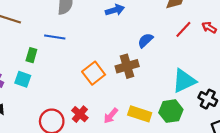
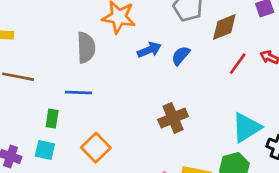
blue semicircle: (145, 40) -> (181, 56), moved
orange square: (94, 73) -> (96, 148), moved

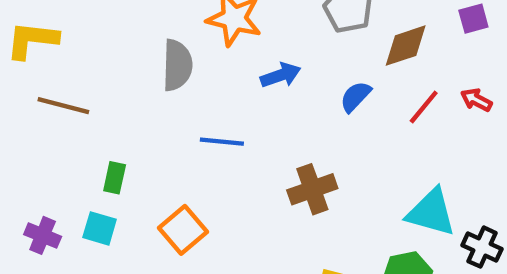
blue semicircle: (181, 56) -> (355, 97), moved
blue line: (78, 93) -> (222, 142), moved
cyan triangle: (246, 128) -> (431, 212), turned 44

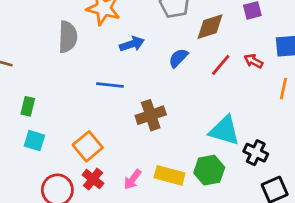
blue line: (222, 142) -> (110, 85), moved
cyan square: (100, 228) -> (34, 141), moved
orange square: (183, 230) -> (88, 146), moved

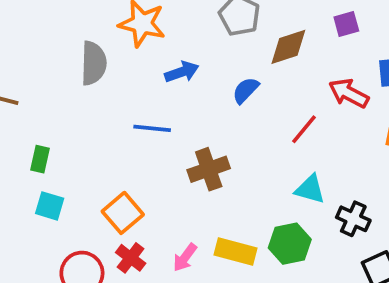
red arrow: (254, 61) -> (349, 93), size x1.5
red line: (221, 65) -> (304, 129), moved
cyan triangle: (224, 131) -> (310, 189), size x0.7

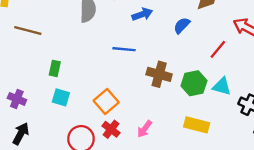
brown cross: (209, 169) -> (159, 74), turned 35
green hexagon: (290, 244) -> (194, 83), moved
yellow rectangle: (235, 252) -> (197, 125), moved

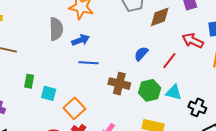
blue arrow: (142, 14) -> (81, 40), moved
blue semicircle: (182, 25) -> (141, 54), moved
cyan square: (61, 97) -> (49, 93), moved

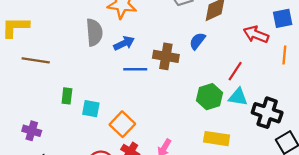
blue semicircle: (141, 54) -> (197, 41), moved
red line: (169, 61) -> (235, 71), moved
brown cross: (119, 84) -> (166, 56), moved
black cross: (197, 107) -> (267, 113), size x1.4

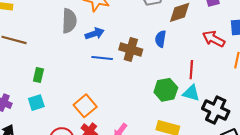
blue semicircle: (197, 41) -> (161, 39), turned -35
red line: (235, 71) -> (191, 70), turned -36
cyan square: (91, 109) -> (36, 103), moved, turned -35

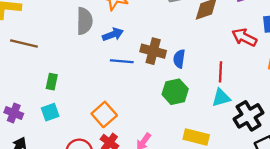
blue semicircle: (161, 39) -> (179, 59), moved
green hexagon: (166, 90) -> (175, 92), moved
cyan triangle: (191, 93) -> (221, 98), turned -30
black cross: (216, 110) -> (249, 116), turned 35

